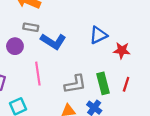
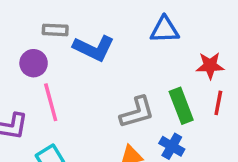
blue triangle: (98, 35) -> (165, 30), turned 30
red star: (122, 50) -> (210, 66), moved
pink line: (38, 74) -> (51, 102), moved

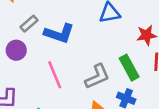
gray rectangle: (55, 30) -> (29, 24), turned -36
pink line: (51, 102) -> (55, 75), moved

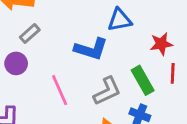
blue L-shape: (59, 33) -> (91, 49), moved

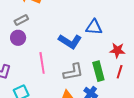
gray rectangle: (30, 34) -> (21, 20), moved

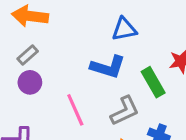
blue triangle: (94, 27) -> (124, 29), moved
green rectangle: (98, 71) -> (153, 82), moved

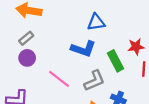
pink line: (75, 110) -> (59, 79), turned -30

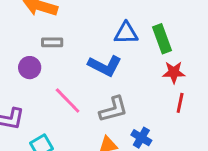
gray rectangle: (26, 38) -> (52, 42), moved, turned 32
green rectangle: (115, 61) -> (162, 39), moved

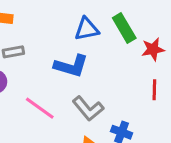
red star: (174, 72) -> (153, 49), moved
gray L-shape: (113, 109) -> (88, 109), turned 76

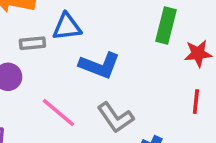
green rectangle: (124, 28) -> (166, 26), turned 40
blue triangle: (87, 29) -> (67, 27), moved

